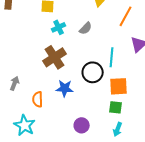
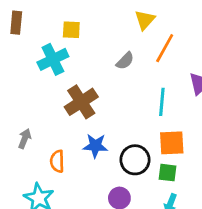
orange line: (126, 16) -> (165, 48), moved
cyan cross: (59, 27) -> (53, 59), moved, size x1.5
black circle: (93, 72) -> (135, 160), moved

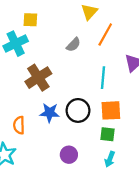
black circle: (135, 160) -> (78, 110), moved

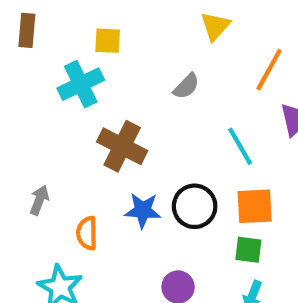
orange line: (105, 34) -> (269, 70), moved
brown cross: (38, 78) -> (122, 146), turned -30
cyan line: (103, 78) -> (240, 146), turned -35

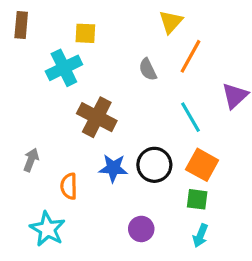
orange line: (269, 70) -> (191, 56), moved
gray semicircle: (186, 86) -> (148, 69), turned 110
orange square: (255, 206) -> (202, 165), turned 32

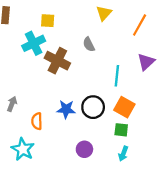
orange line: (191, 56) -> (140, 25), moved
brown cross: (97, 117) -> (57, 61), moved
cyan line: (191, 117) -> (117, 76), turned 36

